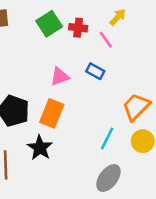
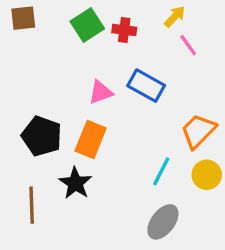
pink line: (106, 40) -> (188, 45), moved
blue rectangle: (95, 71) -> (146, 86), size x1.5

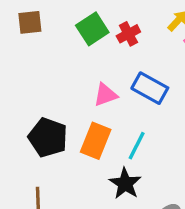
red cross: (124, 30) -> (128, 34), turned -35
cyan line: (161, 171) -> (137, 146), moved
black star: (75, 183) -> (125, 183), moved

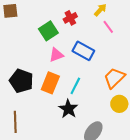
green square: (92, 29) -> (48, 31), moved

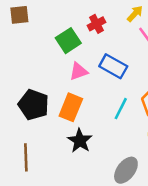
cyan line: (75, 86) -> (121, 109), moved
black star: (68, 109) -> (80, 141), moved

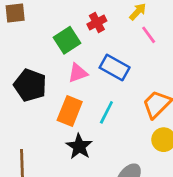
black pentagon: (34, 105) -> (30, 85), moved
cyan line: (121, 109) -> (106, 112), moved

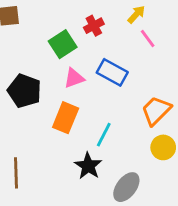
cyan line: (106, 112) -> (104, 135), moved
black star: (79, 146) -> (88, 166), moved

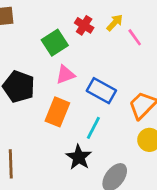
yellow arrow: (136, 14) -> (115, 23), moved
red cross: (94, 26) -> (84, 25), turned -30
blue rectangle: (112, 72) -> (101, 91), moved

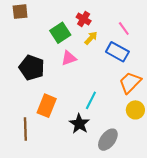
yellow arrow: (115, 23) -> (91, 38), moved
blue rectangle: (101, 91) -> (117, 52), moved
orange rectangle: (57, 112) -> (47, 106), moved

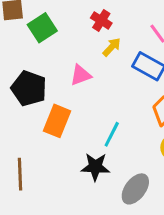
green square: (60, 33) -> (42, 28), moved
orange rectangle: (47, 106) -> (57, 121), moved
black star: (79, 124) -> (95, 167), turned -30

